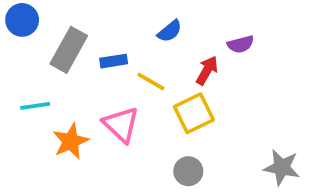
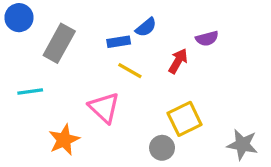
blue rectangle: (114, 61) -> (119, 42), moved
yellow square: (194, 113) -> (185, 119), moved
orange star: (71, 141) -> (64, 140), moved

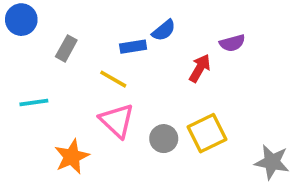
gray rectangle: (59, 43) -> (66, 48), size x0.6
yellow line: (130, 71) -> (113, 79), moved
gray circle: (162, 148) -> (164, 139), moved

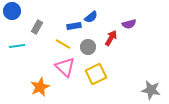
cyan line: (34, 103) -> (17, 46), moved
yellow square: (207, 133) -> (96, 74), moved
gray circle: (164, 139) -> (88, 47), moved

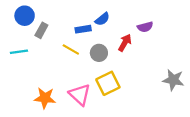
blue circle: (12, 11) -> (25, 16), moved
pink triangle: (65, 67) -> (80, 95), moved
orange star: (40, 87) -> (45, 98), turned 30
gray star: (151, 90) -> (173, 80), moved

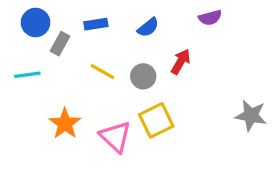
purple semicircle: (145, 27) -> (210, 18), moved
blue rectangle: (83, 29) -> (96, 24), moved
orange star: (45, 98) -> (65, 124), moved, turned 30

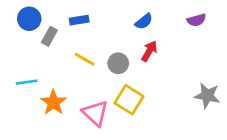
purple semicircle: (210, 18) -> (196, 20), moved
blue semicircle: (148, 27) -> (144, 21), moved
cyan line: (27, 75) -> (27, 82), moved
yellow square: (156, 120) -> (129, 100), turned -32

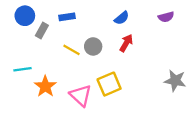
gray circle: (118, 63) -> (93, 46), moved
yellow square: (129, 100) -> (109, 84), turned 35

